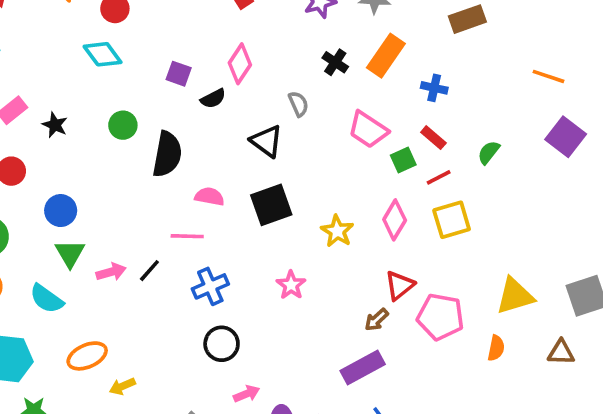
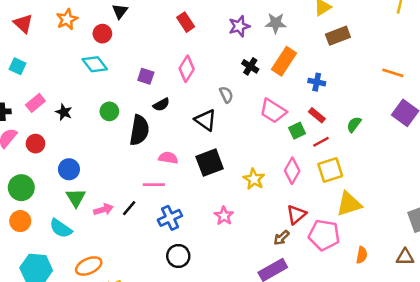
black semicircle: (213, 99) -> (161, 105), moved
yellow triangle: (515, 296) -> (349, 204), moved

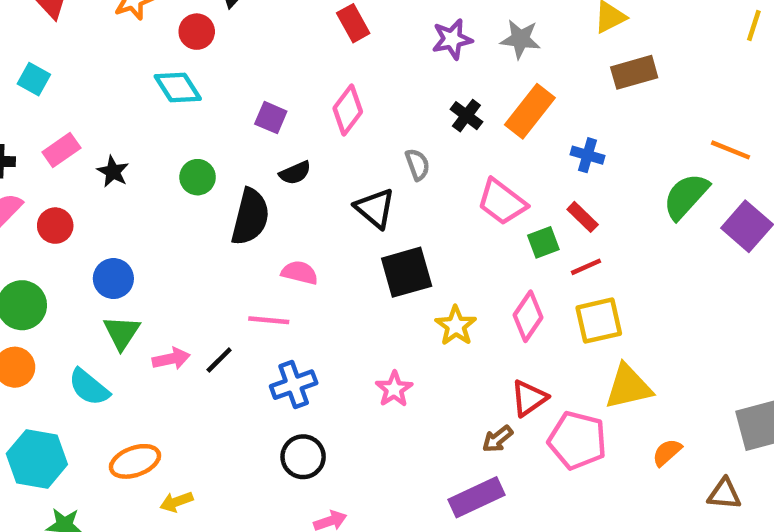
green semicircle: (354, 124) -> (686, 196), moved, size x1.6
black square: (210, 163) -> (407, 272), moved
orange semicircle: (362, 255) -> (667, 452), moved, turned -147

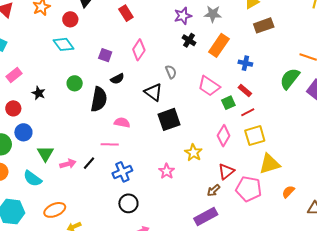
red rectangle: (353, 23) -> (126, 13), moved
black cross: (466, 116) -> (189, 40), moved
black star: (113, 172) -> (39, 93), moved
blue circle: (113, 279) -> (23, 132), moved
yellow star: (456, 326) -> (193, 153), moved

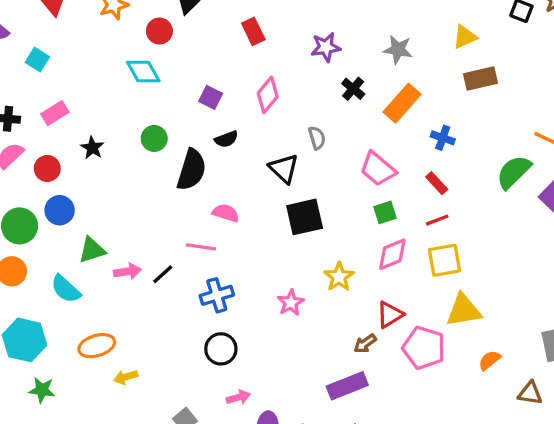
purple star: (183, 16) -> (326, 47), moved
green square: (228, 103) -> (385, 212), moved
pink diamond: (224, 136) -> (392, 254), turned 30
green triangle: (45, 154) -> (92, 250), turned 36

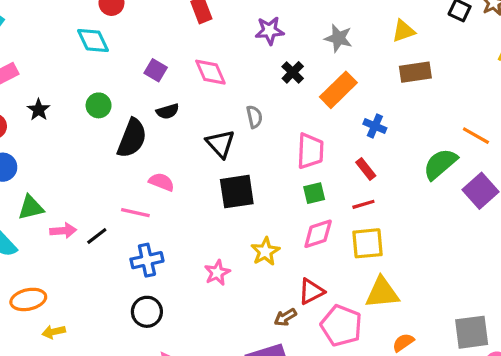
pink diamond: (268, 95) -> (210, 72), turned -68
pink trapezoid: (378, 169) -> (310, 151), turned -132

